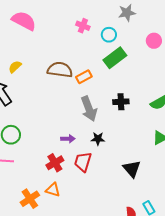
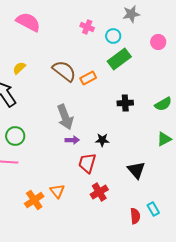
brown semicircle: (60, 70) -> (64, 71), turned 30
gray arrow: (89, 109) -> (65, 117), moved
red cross: (55, 163) -> (99, 192), moved
orange triangle: (53, 190) -> (57, 191), turned 35

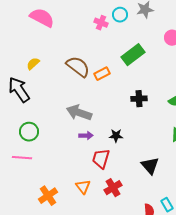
cyan circle: (113, 36) -> (120, 15), moved
gray arrow: (65, 117) -> (79, 113), turned 130
orange triangle: (57, 191) -> (83, 187), moved

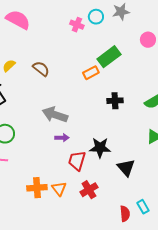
brown semicircle: (78, 67) -> (41, 69), moved, size x0.7
orange rectangle: (102, 74) -> (91, 73), moved
black star: (116, 136) -> (100, 148), moved, size x1.5
orange cross: (48, 196) -> (37, 188), moved, turned 30

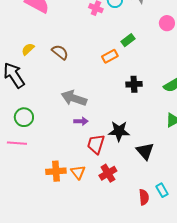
green rectangle: (109, 57) -> (128, 40), size x0.6

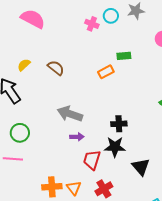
green rectangle: (128, 40) -> (124, 56), turned 32
black cross: (134, 84) -> (119, 124), moved

